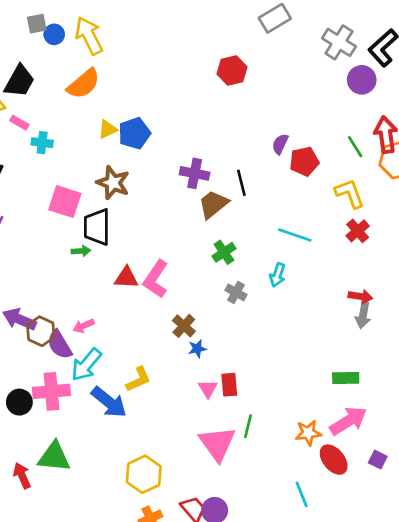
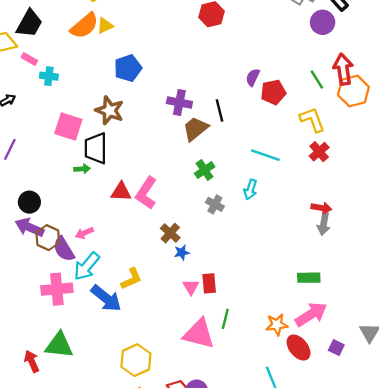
yellow triangle: (108, 129) -> (105, 26), moved
black circle: (19, 402) -> (29, 202), moved
pink triangle: (217, 444) -> (199, 334), turned -40

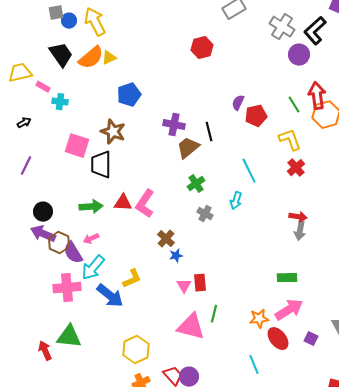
black trapezoid: (29, 23) -> (61, 55), moved, turned -64
cyan line: (265, 155) -> (249, 171), turned 45
green arrow: (82, 169) -> (91, 207), moved, size x1.6

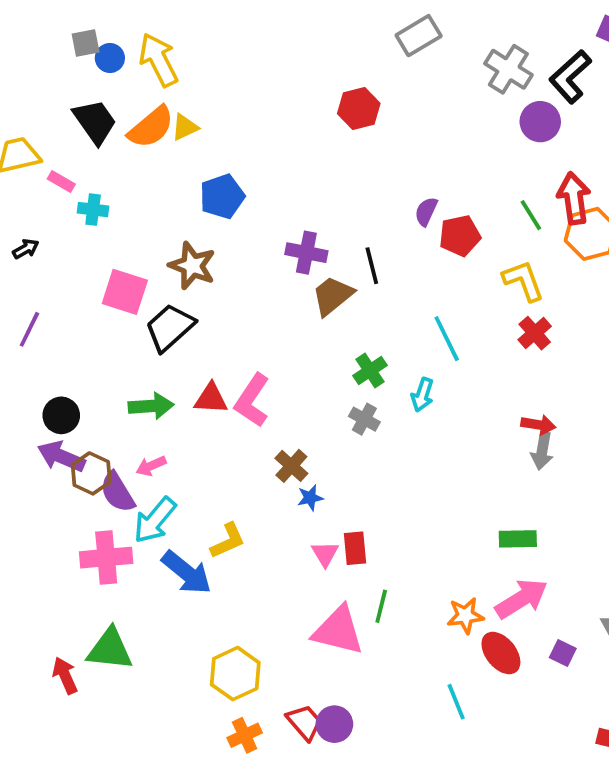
black trapezoid: (101, 165) -> (170, 327), turned 48
green cross: (196, 184) -> (370, 370), moved

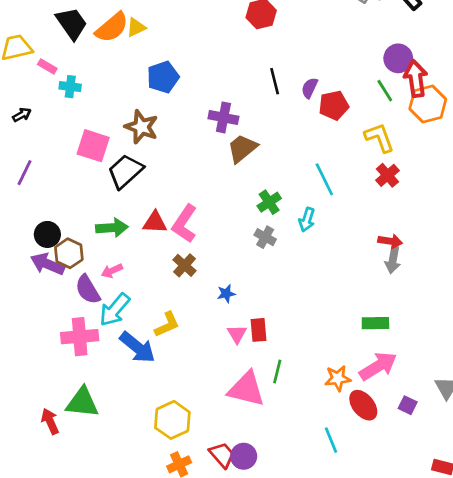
purple circle: (540, 122) -> (398, 58), moved
black line: (372, 266) -> (275, 81), moved
brown cross: (291, 466) -> (184, 265), moved
brown hexagon: (91, 473) -> (69, 253), moved

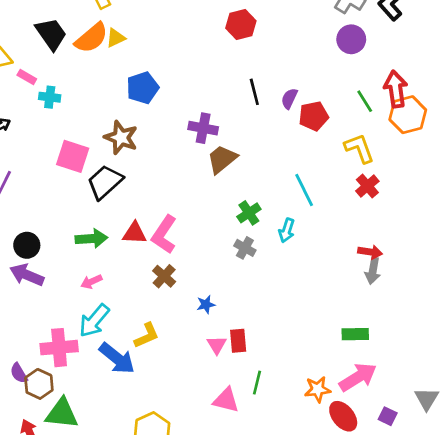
purple circle: (398, 58) -> (351, 39), moved
brown hexagon: (69, 253) -> (39, 384), moved
purple semicircle: (88, 290) -> (19, 373), moved, size x0.7
pink triangle: (246, 389) -> (226, 400), size x0.7

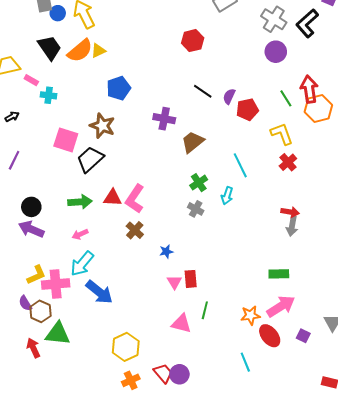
black line: (254, 92) -> (203, 91), turned -42
brown trapezoid: (222, 159) -> (193, 142), moved
yellow L-shape: (147, 335) -> (36, 275), moved

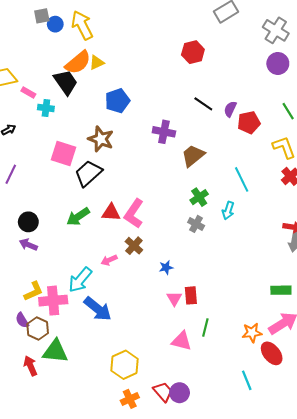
black trapezoid: (50, 48) -> (66, 82), moved
green arrow: (80, 202) -> (78, 217), turned 150
purple arrow: (31, 229) -> (28, 245), size x0.7
pink arrow: (80, 234) -> (109, 260), moved

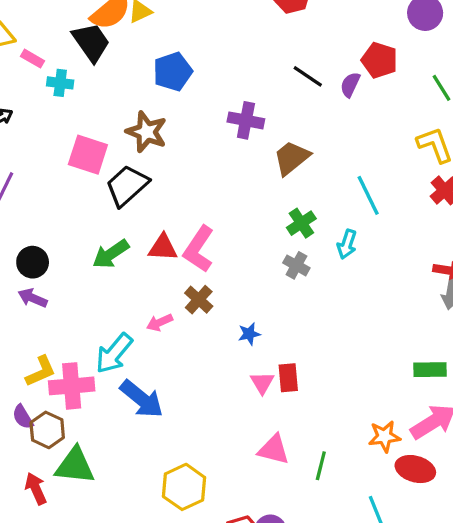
red pentagon: (249, 122) -> (380, 60), moved, turned 30
green line: (205, 327) -> (321, 466), moved
red ellipse: (272, 353) -> (415, 469), turned -35

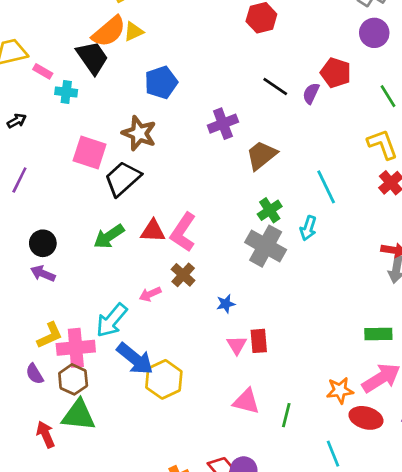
purple cross: (246, 120) -> (223, 124), turned -32
gray cross: (296, 265) -> (266, 246), size x1.8
brown hexagon: (47, 430) -> (73, 379), moved
yellow hexagon: (184, 487) -> (164, 379), moved

